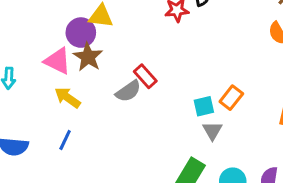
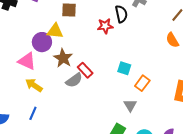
brown star: (88, 57) -> (63, 58), moved
cyan square: (204, 106) -> (124, 68), moved, turned 32

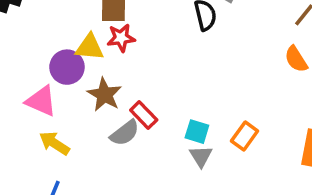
red star: (105, 26) -> (121, 38), moved
cyan square: (124, 68) -> (197, 132), moved
gray triangle: (130, 105) -> (201, 156), moved

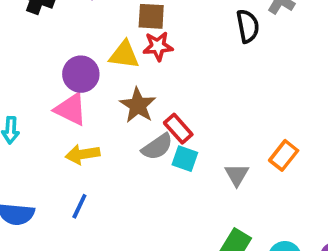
purple circle: (67, 67) -> (81, 74), moved
cyan square: (197, 132) -> (185, 159), moved
yellow arrow: (54, 143) -> (83, 154), turned -44

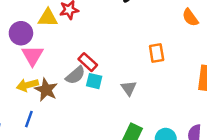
brown star: (138, 105) -> (46, 90), moved
pink triangle: (71, 109) -> (32, 55), moved, turned 40
orange rectangle: (284, 155) -> (157, 53), moved, turned -42

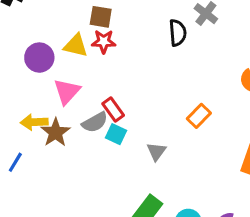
orange rectangle: (157, 53) -> (199, 116), turned 42
pink triangle: (32, 55) -> (67, 91), moved
blue line: (29, 119) -> (15, 162), moved

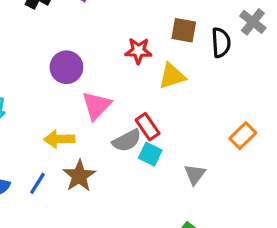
brown square: (101, 17) -> (184, 30), moved
yellow triangle: (76, 45) -> (172, 76), moved, turned -32
brown star: (56, 132) -> (79, 176), moved

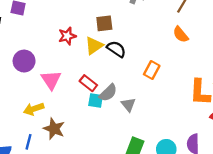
brown square: (184, 30) -> (104, 23), moved
black semicircle: (221, 43) -> (116, 49), moved, turned -36
gray semicircle: (127, 141) -> (108, 93), moved

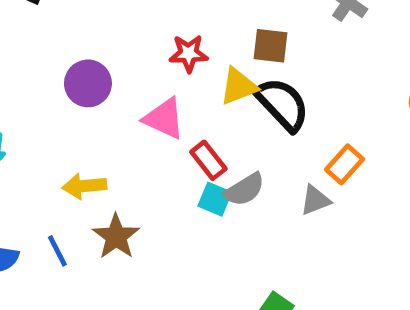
black semicircle: (116, 49) -> (282, 104), size x1.4
pink triangle: (51, 80) -> (164, 118), moved, turned -45
gray triangle: (128, 105) -> (315, 200), moved, turned 35
blue line: (29, 142) -> (57, 251), turned -56

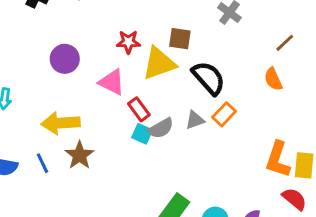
yellow triangle: (238, 86) -> (159, 63), size x1.4
black semicircle: (282, 104) -> (209, 78), moved
yellow arrow: (84, 186) -> (61, 123), size x1.4
gray triangle: (315, 200) -> (195, 120), moved

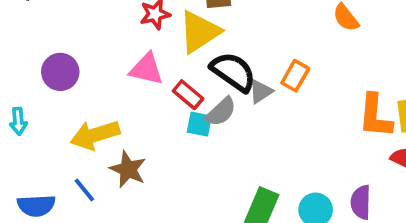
purple circle: (65, 59) -> (60, 72), moved
black semicircle: (209, 78) -> (233, 72), moved

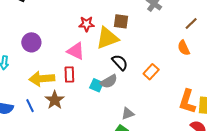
black semicircle: (233, 72) -> (120, 62), size x0.7
gray triangle: (261, 92) -> (128, 114), moved
red rectangle: (188, 95) -> (69, 74), moved, turned 35

